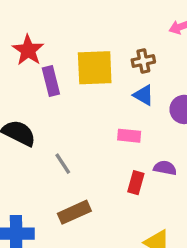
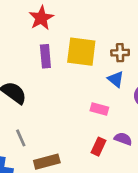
red star: (28, 50) -> (41, 18), moved
gray line: (63, 164) -> (21, 138), moved

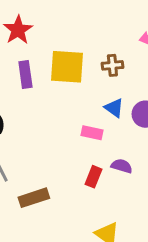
blue triangle: (116, 79) -> (114, 108), moved

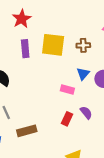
blue triangle: (114, 108) -> (83, 74), turned 32
purple semicircle: (122, 166) -> (86, 113), turned 32

